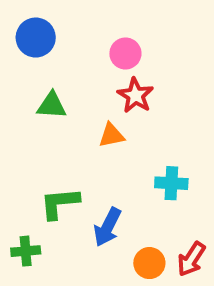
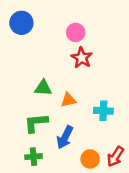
green triangle: (52, 105) -> (43, 88), moved
orange triangle: (111, 135) -> (68, 100), moved
green cross: (26, 251) -> (33, 157), moved

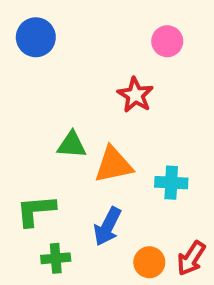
pink circle: (76, 32) -> (167, 41), moved
orange triangle: (68, 100) -> (113, 165), size x1.5
green L-shape: (36, 123) -> (36, 210), moved

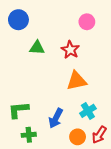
green triangle: (72, 145) -> (37, 48), moved
orange triangle: (113, 165) -> (76, 81), moved
cyan cross: (171, 183) -> (88, 111), moved, turned -35

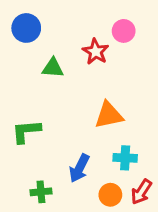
red star: (70, 50) -> (96, 52), moved
green L-shape: (18, 110) -> (26, 131), moved
cyan cross: (88, 111) -> (125, 158), turned 35

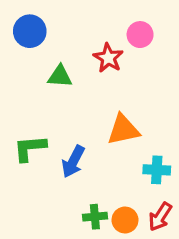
cyan cross: (125, 158) -> (157, 170), moved
blue arrow: (79, 168) -> (73, 162), moved
green cross: (41, 192) -> (95, 217), moved

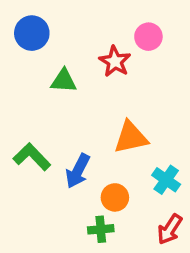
green L-shape: (30, 148) -> (32, 157), turned 51
cyan cross: (157, 170) -> (166, 180), turned 32
orange circle: (125, 220) -> (115, 197), moved

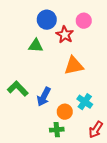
blue circle: (32, 33) -> (47, 20), moved
orange triangle: (131, 137) -> (74, 66), moved
cyan cross: (166, 180) -> (85, 102), moved

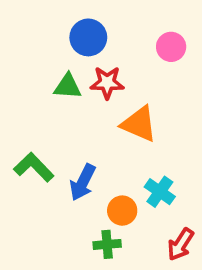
pink circle: (84, 21) -> (171, 47), moved
red star: (65, 35) -> (107, 83), moved, turned -30
orange triangle: (74, 66) -> (139, 124), turned 35

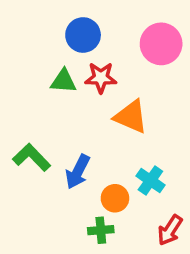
pink circle: (171, 47) -> (161, 44), size x1.5

